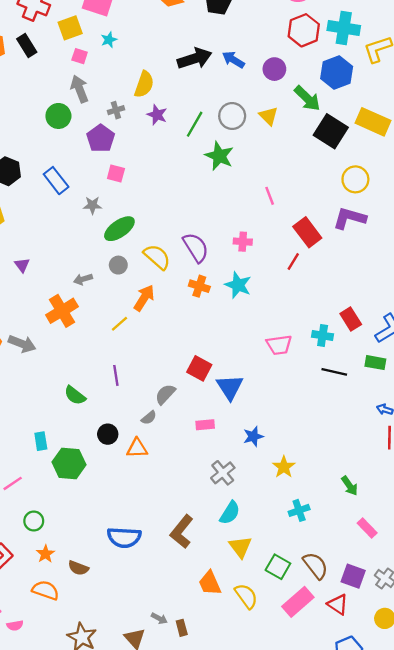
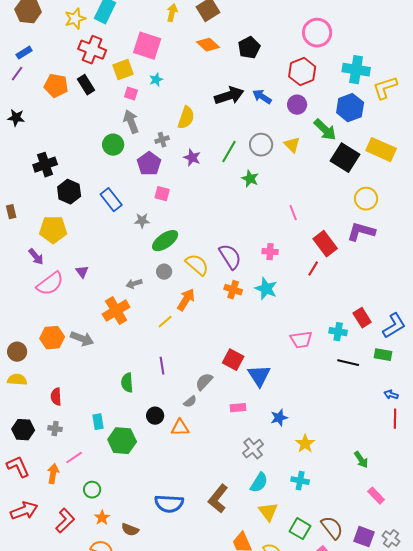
red hexagon: (304, 30) -> (302, 72), moved
purple star: (157, 115) -> (192, 158), moved
green star: (219, 156) -> (250, 179), size x0.7
green semicircle: (75, 395) -> (127, 383), turned 48
cyan cross: (299, 510) -> (300, 481), moved, turned 30

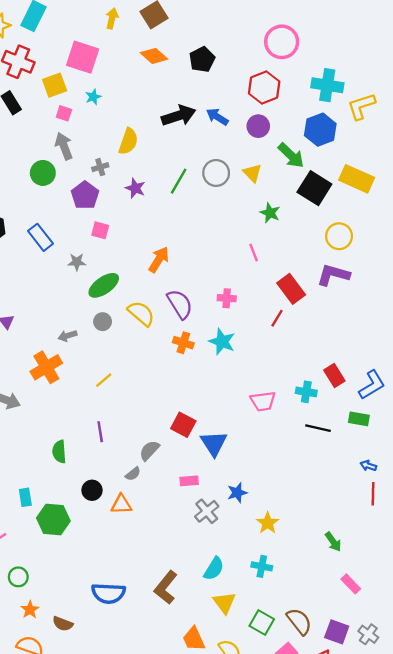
green star: (250, 179) -> (270, 213), moved
orange arrow: (186, 300) -> (159, 260), moved
gray cross: (253, 449) -> (207, 511), moved

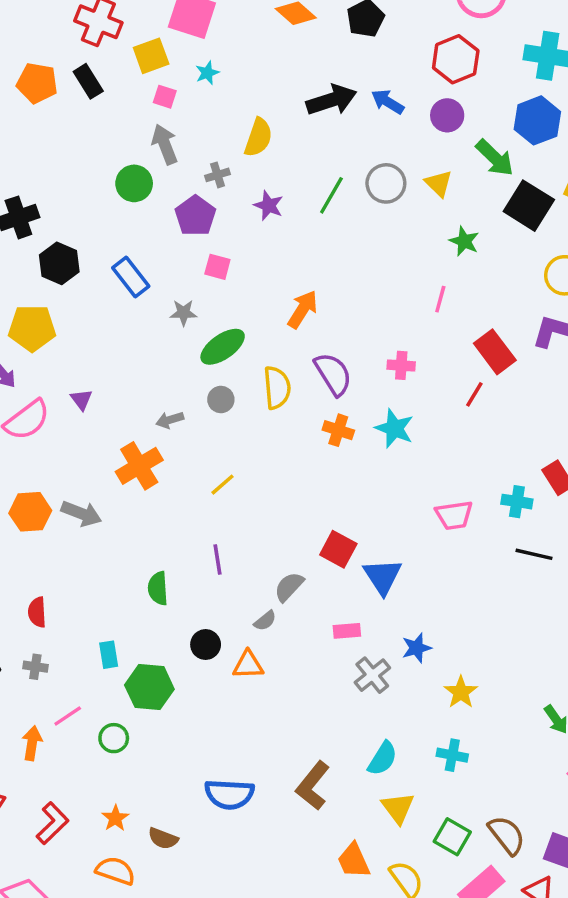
pink line: (254, 253) -> (440, 299), turned 36
yellow semicircle: (141, 313) -> (277, 388), turned 44
green circle: (18, 577) -> (114, 738), moved

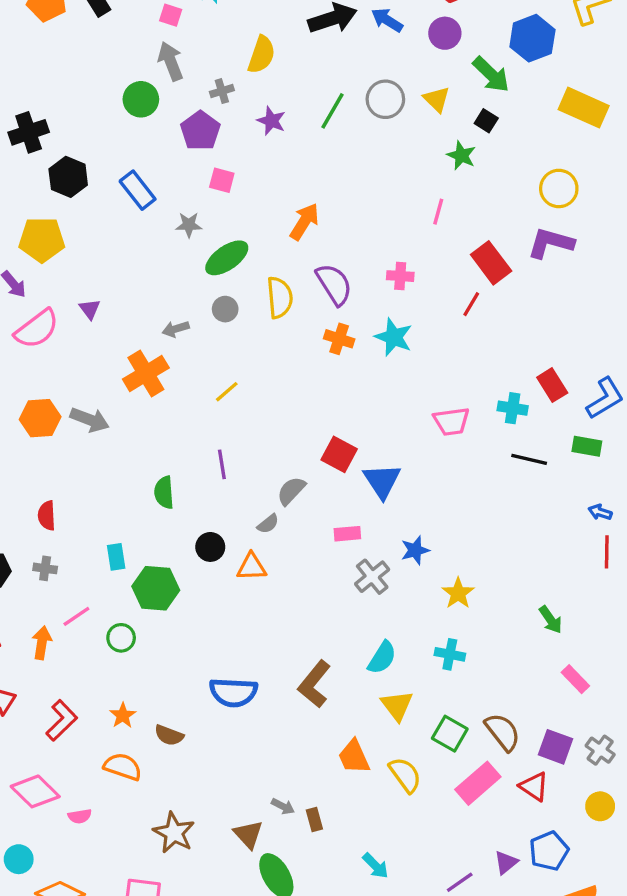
black square: (529, 206) -> (486, 121), moved, size x0.5

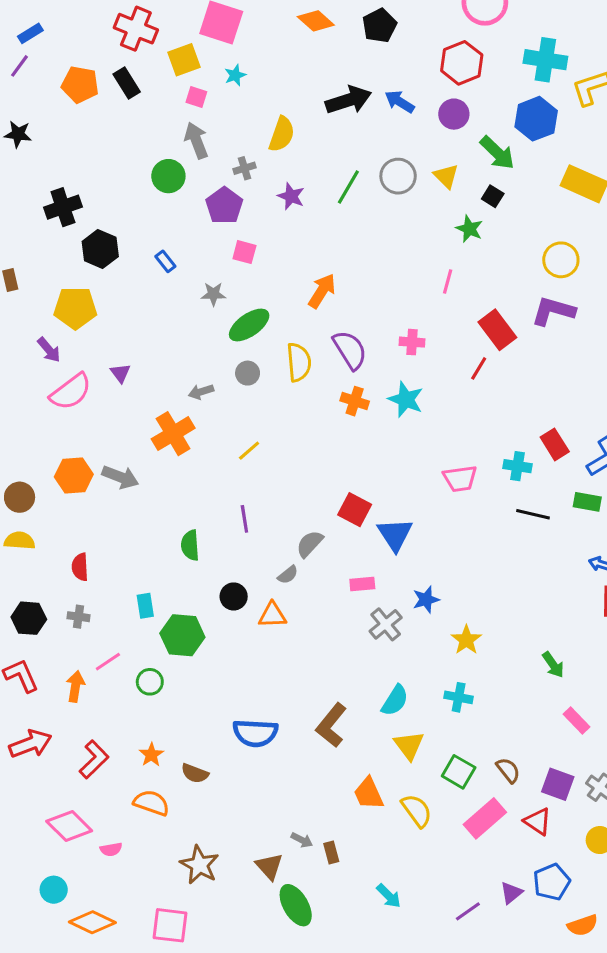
blue rectangle: (138, 190) -> (165, 261), size x0.6
brown semicircle: (503, 732) -> (508, 770), size x0.7

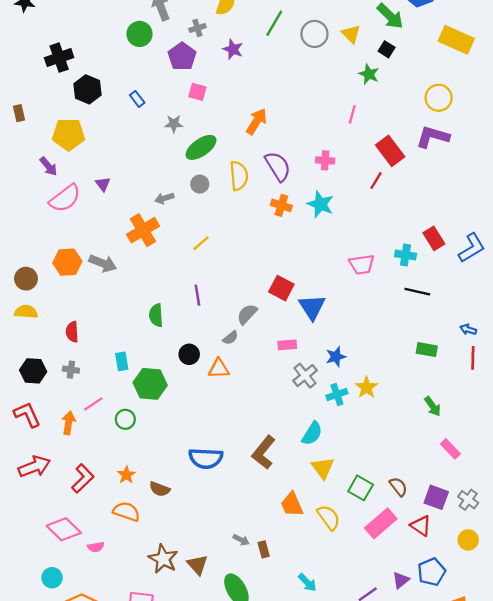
green line: (348, 187) -> (274, 23), moved
green rectangle: (587, 502) -> (427, 350), moved
cyan cross: (459, 697) -> (337, 394), moved, turned -30
brown triangle: (269, 866) -> (197, 565), moved

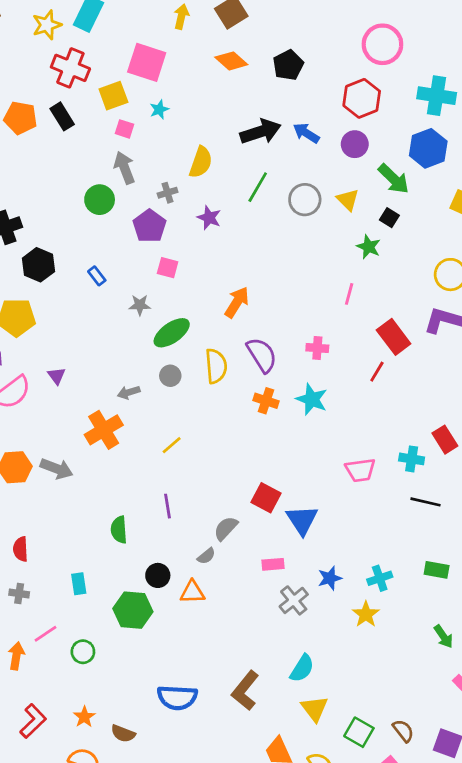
green hexagon: (150, 384) -> (133, 610), moved
cyan cross: (337, 394) -> (380, 578), moved

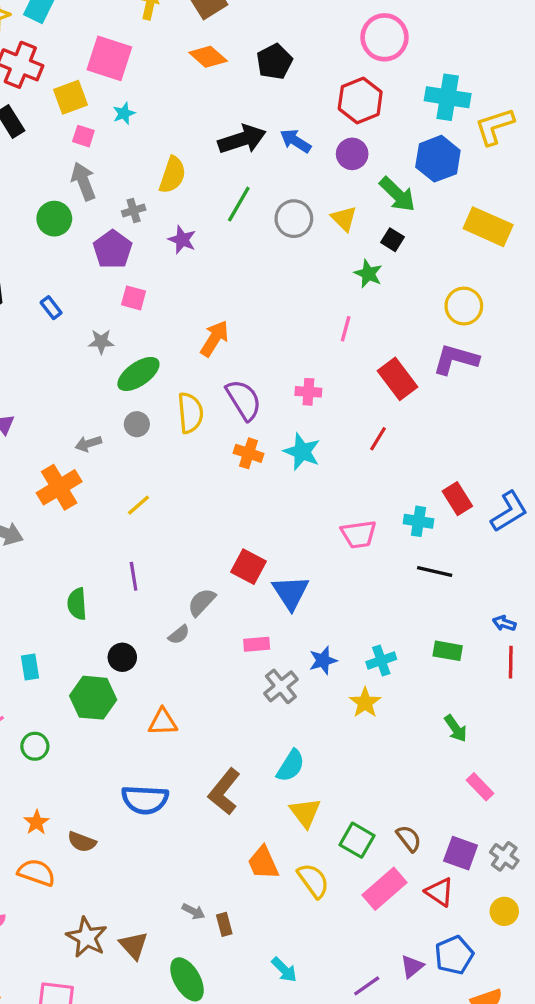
red line: (377, 372) -> (378, 439), moved
orange triangle: (192, 592) -> (163, 722), moved

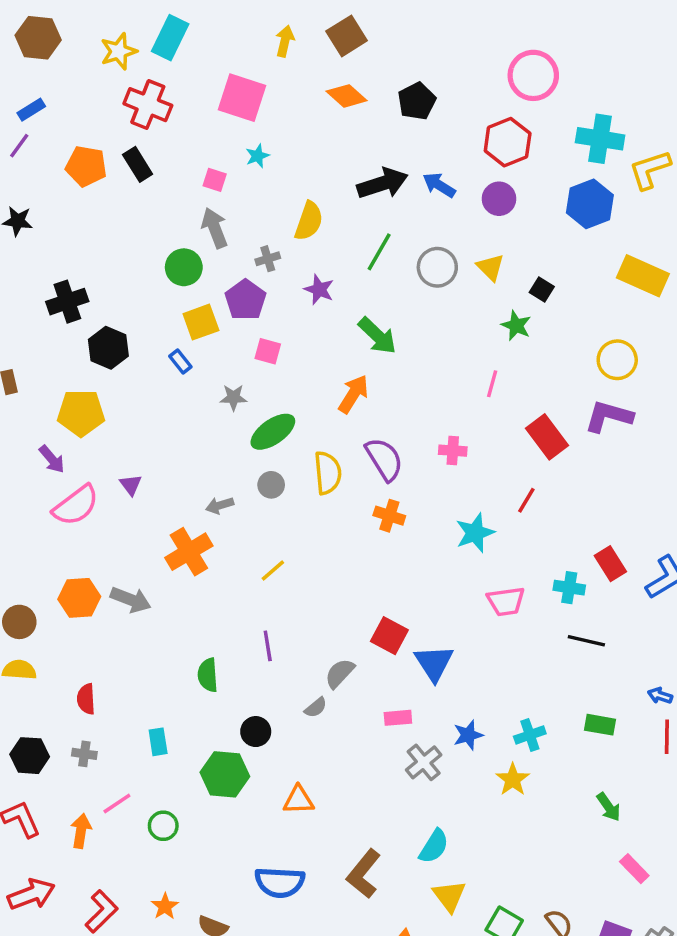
yellow square: (70, 97) -> (201, 322), moved
green arrow: (397, 194) -> (377, 336), moved
cyan star: (302, 452) -> (475, 533), moved, turned 30

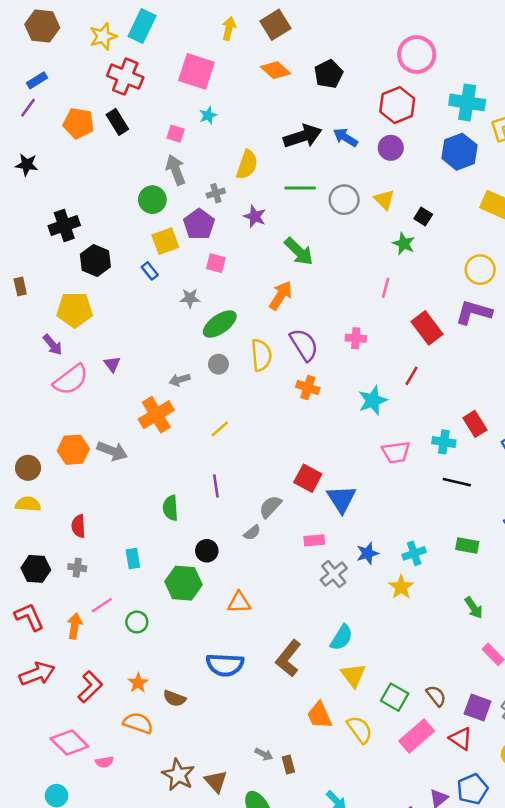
green line: (379, 252) -> (300, 188), turned 60

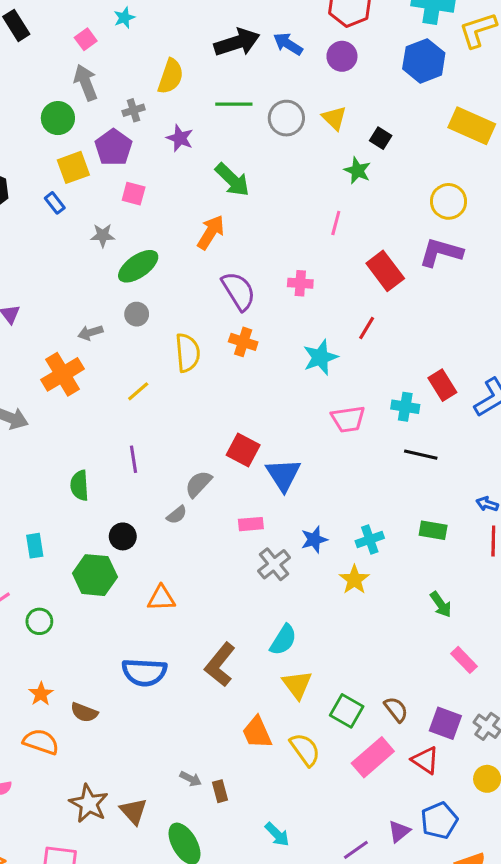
pink square: (176, 134) -> (86, 39), turned 36
yellow semicircle: (261, 355) -> (188, 353), moved

